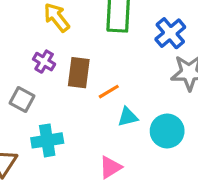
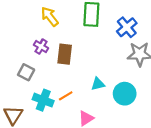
orange line: (109, 92) -> (66, 96), moved
cyan cross: (47, 140) -> (43, 100), turned 30

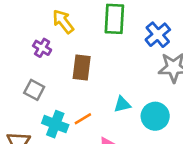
purple cross: (41, 47) -> (42, 48), moved

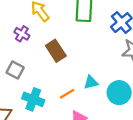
brown rectangle: (82, 68) -> (56, 51), turned -40
orange line: (83, 119) -> (67, 94), moved

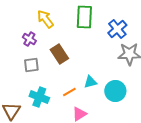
gray square: (15, 70) -> (31, 65), moved, turned -35

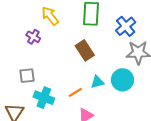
brown rectangle: (59, 54) -> (85, 50), moved
gray square: (31, 65) -> (27, 76), moved
cyan circle: (115, 91) -> (122, 80), moved

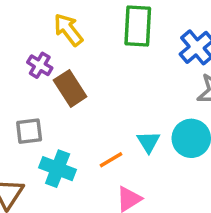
brown rectangle: (85, 50) -> (70, 88), moved
cyan triangle: (97, 82) -> (148, 142), turned -48

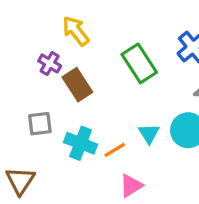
green rectangle: (138, 26) -> (139, 63), moved, turned -36
cyan cross: (58, 169) -> (81, 143), moved

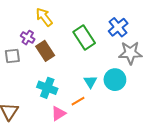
gray square: (40, 124) -> (12, 56), moved
orange line: (115, 150) -> (78, 101), moved
pink triangle: (131, 186) -> (59, 113), moved

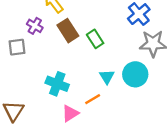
green rectangle: (84, 38) -> (95, 39), moved, size x0.7
brown rectangle: (45, 51) -> (68, 31), moved

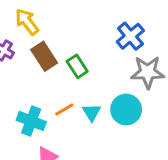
orange line: (93, 99) -> (64, 109), moved

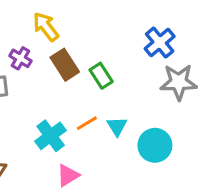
cyan circle: (126, 109) -> (155, 145), moved
cyan cross: (31, 121) -> (51, 136), turned 32

